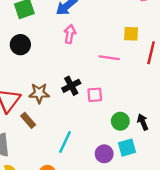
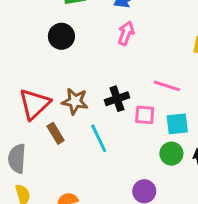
pink line: (109, 58) -> (167, 86), moved
cyan line: (65, 142) -> (99, 138), moved, turned -60
cyan square: (127, 148) -> (177, 124), moved

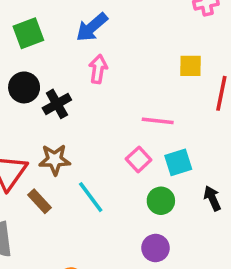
black cross: (117, 99) -> (57, 104), moved
pink square: (145, 115) -> (139, 159), turned -36
green circle: (171, 154) -> (161, 201), moved

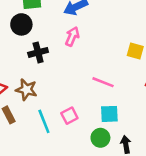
black circle: (24, 87) -> (21, 24), moved
pink square: (139, 159) -> (69, 116), moved
green circle: (161, 201) -> (100, 138), moved

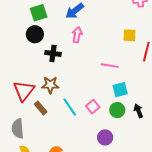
black cross: (38, 52) -> (53, 53), turned 35
pink square: (69, 116) -> (93, 107), moved

